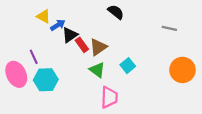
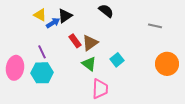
black triangle: (70, 35) -> (65, 16), moved
purple line: (34, 57) -> (42, 52), moved
pink ellipse: (16, 74) -> (15, 68), turned 35

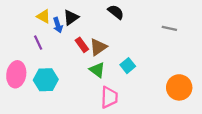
blue arrow: (53, 23) -> (58, 25), turned 104
purple line: (42, 52) -> (38, 43), moved
orange circle: (167, 64) -> (179, 87), moved

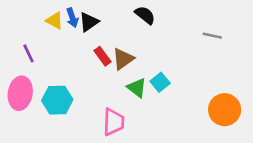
blue arrow: (58, 25) -> (72, 18), moved
purple line: (38, 43) -> (28, 53), moved
green triangle: (97, 70) -> (137, 88), moved
pink trapezoid: (109, 97) -> (113, 122), moved

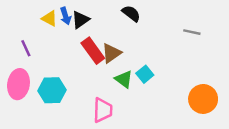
red rectangle: (103, 56) -> (93, 51), size x1.5

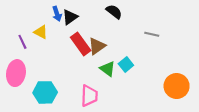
yellow triangle: (49, 18) -> (41, 32), moved
gray line: (192, 32) -> (152, 34), moved
cyan hexagon: (52, 90) -> (45, 92), moved

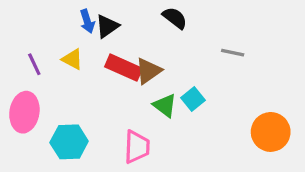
yellow triangle: (41, 32) -> (72, 59), moved
red rectangle: (81, 44) -> (124, 68), turned -30

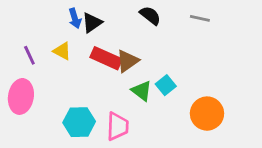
gray line: (233, 53) -> (200, 18), moved
orange circle: (271, 132) -> (207, 114), moved
cyan hexagon: (69, 142) -> (79, 122), moved

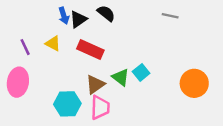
black semicircle: (150, 16) -> (106, 13), moved
brown triangle: (127, 61) -> (95, 85), moved
orange circle: (207, 114) -> (194, 83), moved

